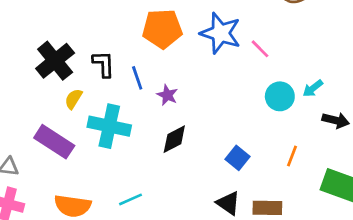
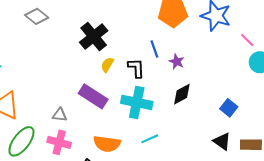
pink line: (260, 49) -> (247, 40), moved
black L-shape: (104, 64) -> (136, 68), moved
cyan cross: (109, 126) -> (137, 102), moved

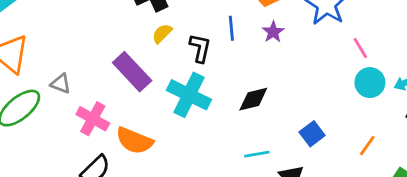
purple star: (177, 62) -> (273, 32), moved
gray triangle: (60, 115) -> (61, 84), moved
cyan line: (150, 139) -> (257, 154), moved
pink cross: (59, 142) -> (93, 119), moved

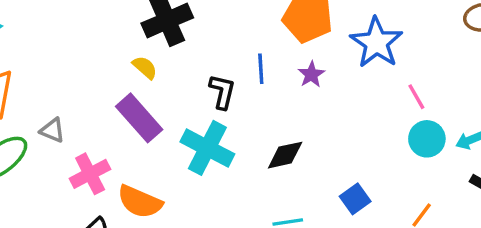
yellow semicircle: (162, 33) -> (145, 67), moved, turned 85
pink cross: (93, 119) -> (90, 174), turned 32

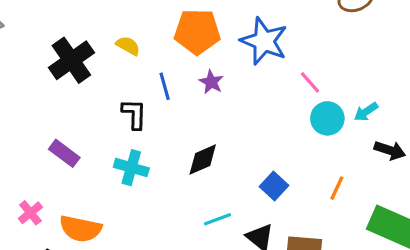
yellow semicircle: (145, 67) -> (128, 46), moved
purple rectangle: (139, 118) -> (64, 153), size x0.7
cyan cross: (207, 148) -> (131, 168), size x0.7
pink cross: (90, 174) -> (30, 213), size x0.7

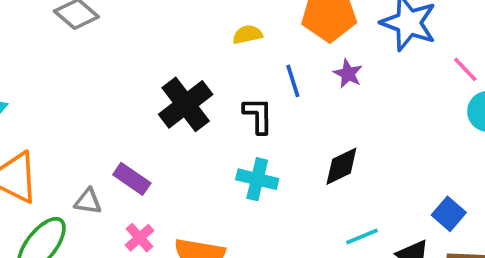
yellow semicircle: (128, 46) -> (247, 35), turned -40
black cross: (71, 60) -> (186, 104), moved
purple rectangle: (64, 153) -> (132, 179), moved
blue square: (274, 186) -> (449, 214), moved

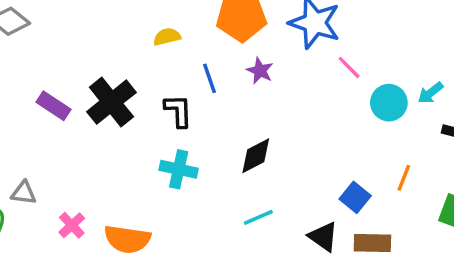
pink line: (465, 69) -> (349, 67), moved
purple rectangle: (132, 179) -> (53, 106), moved
cyan line: (362, 236) -> (258, 217), moved

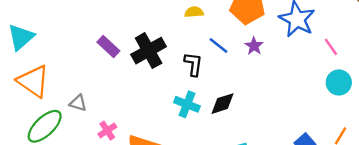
pink line: (349, 67) -> (331, 47), moved
blue line: (209, 78) -> (218, 46), turned -42
black diamond: (256, 156) -> (223, 104), moved

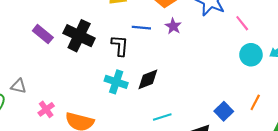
blue line: (218, 46) -> (141, 28), turned -30
black cross: (149, 51) -> (79, 36), turned -32

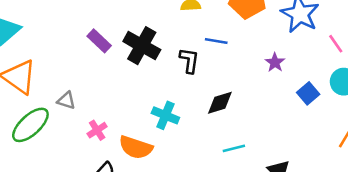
purple star: (173, 26) -> (275, 62), moved
cyan cross: (116, 82) -> (165, 115), moved
blue square: (224, 111) -> (308, 93), moved

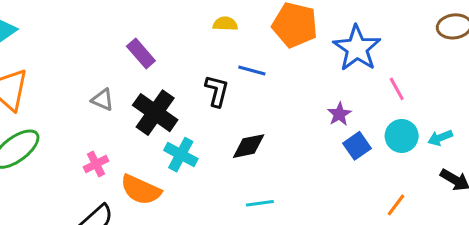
purple rectangle: (99, 41) -> (141, 53), moved
black cross: (142, 46) -> (155, 113), moved
purple star: (275, 62) -> (339, 114), moved
gray triangle: (66, 101) -> (103, 100), moved

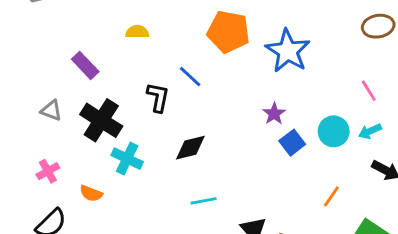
yellow semicircle: (225, 24) -> (137, 32), moved
blue line: (252, 71) -> (190, 77), turned 30
pink line: (397, 89) -> (369, 91), moved
orange semicircle: (141, 190) -> (91, 193), size x0.6

